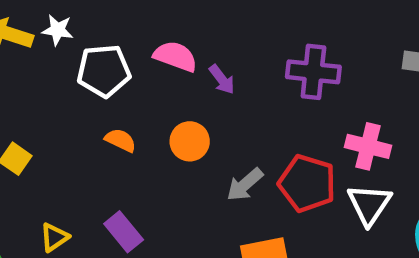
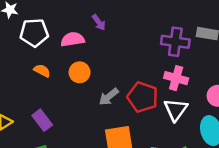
pink semicircle: (175, 56) -> (73, 39), moved, turned -30
purple cross: (313, 72) -> (175, 42), moved
purple arrow: (222, 79) -> (99, 22), moved

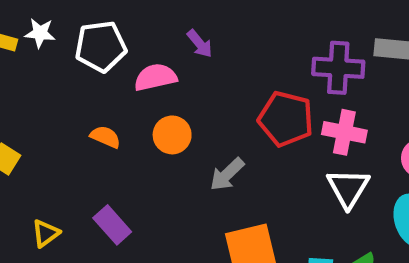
white pentagon: (34, 33) -> (101, 46), moved
red pentagon: (142, 97) -> (286, 119), moved

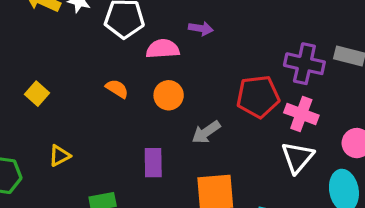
purple arrow: (200, 44) -> (201, 28), turned -50
red pentagon: (286, 119) -> (258, 97), turned -30
purple rectangle: (112, 225) -> (153, 163), moved, turned 32

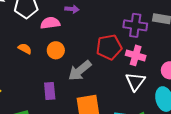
gray arrow: (206, 132) -> (80, 71), size x1.4

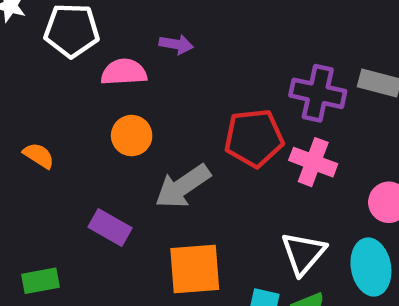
orange semicircle: (25, 49) -> (39, 156), moved
white triangle: (135, 81) -> (303, 253), moved
purple rectangle: (50, 91) -> (110, 228), turned -60

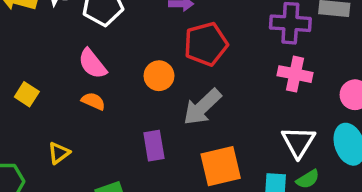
pink semicircle: (124, 72) -> (92, 64), moved, turned -116
red pentagon: (254, 138) -> (206, 44), moved
purple rectangle: (110, 228) -> (154, 146), turned 60

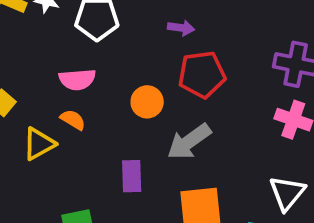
pink semicircle: (92, 64) -> (77, 79), turned -64
yellow triangle: (59, 153) -> (39, 144), moved, size x1.4

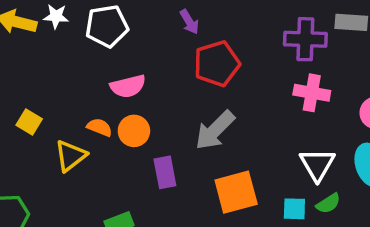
purple arrow: (181, 28) -> (189, 22), turned 60
pink semicircle: (77, 79) -> (128, 86), moved
orange circle: (147, 102) -> (134, 131), moved

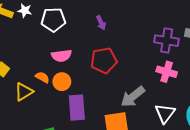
red pentagon: (217, 64) -> (104, 60), moved
gray arrow: (215, 130) -> (133, 97), moved
purple rectangle: (165, 172) -> (77, 108), size x1.4

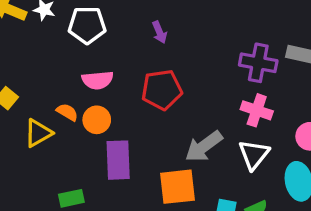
white triangle: (165, 113) -> (254, 155), moved

